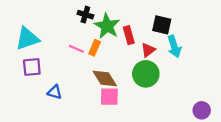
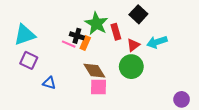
black cross: (85, 15) -> (77, 36), moved
black square: (162, 25) -> (138, 14), moved, turned 30
cyan arrow: (174, 47) -> (157, 42), turned 90
purple square: (32, 67) -> (29, 60), turned 30

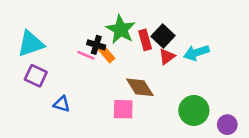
black square: (138, 14) -> (163, 36), moved
orange rectangle: (85, 43) -> (106, 54), turned -64
green circle: (131, 67) -> (194, 110), moved
brown diamond: (94, 71) -> (140, 87), moved

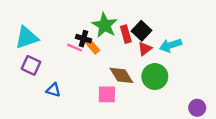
green circle: (194, 110) -> (155, 77), moved

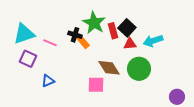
pink line: (75, 48) -> (50, 43), moved
red triangle: (145, 49) -> (130, 44), turned 32
blue triangle: (53, 90) -> (48, 81), turned -40

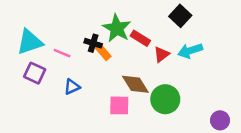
black square: (127, 28) -> (180, 16), moved
red rectangle: (113, 31) -> (140, 38), turned -42
red triangle: (130, 44) -> (162, 54), turned -32
green circle: (139, 69) -> (165, 99), moved
blue triangle: (48, 81) -> (72, 87), moved

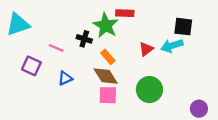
black square: (180, 16) -> (183, 27), moved, turned -36
red rectangle: (140, 38) -> (125, 13), moved, turned -30
cyan triangle: (30, 42) -> (18, 24), moved
orange rectangle: (103, 52) -> (108, 57), moved
brown diamond: (135, 84) -> (106, 76), moved

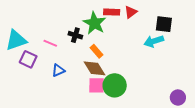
cyan triangle: (18, 24) -> (16, 40), moved
red triangle: (146, 49) -> (131, 12), moved
green circle: (149, 90) -> (115, 85), moved

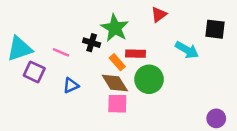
red rectangle: (112, 12) -> (136, 54), moved
black square: (164, 24) -> (215, 29), moved
cyan arrow: (154, 41) -> (187, 50), turned -132
green circle: (115, 85) -> (149, 79), moved

